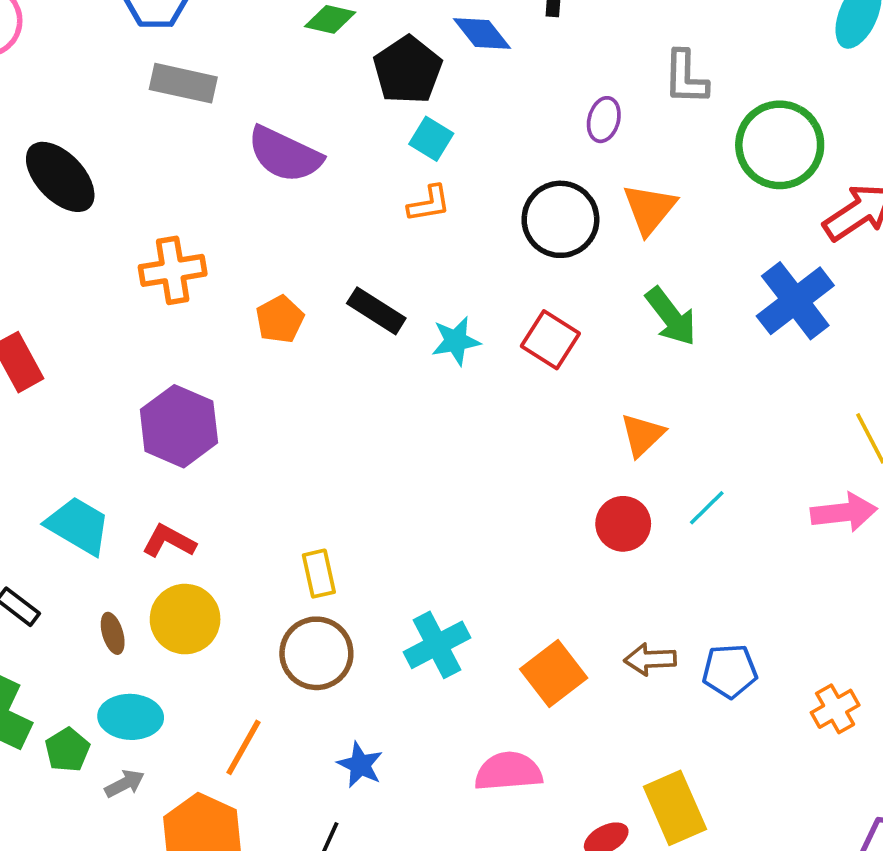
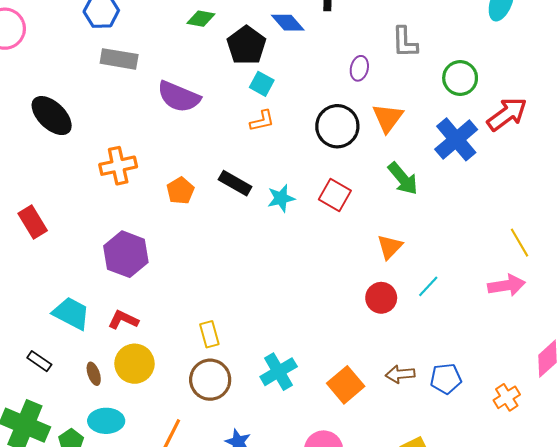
green circle: (780, 145) -> (460, 78), size x0.7
blue cross: (795, 301) -> (456, 139), moved

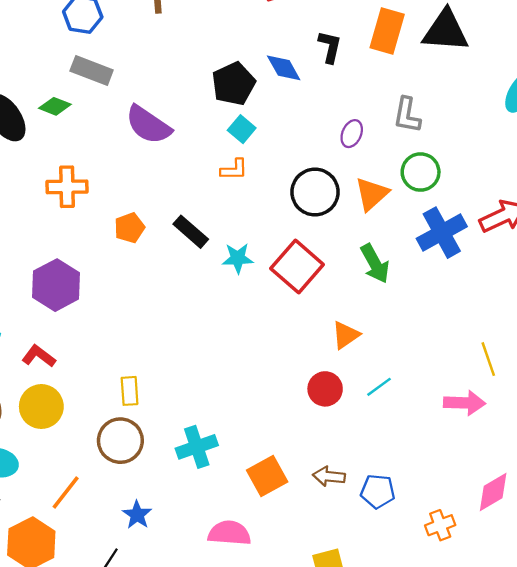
green diamond: (201, 19) -> (55, 106), moved
green circle: (460, 78) -> (421, 172), moved
red square: (335, 195) -> (297, 267), size x1.4

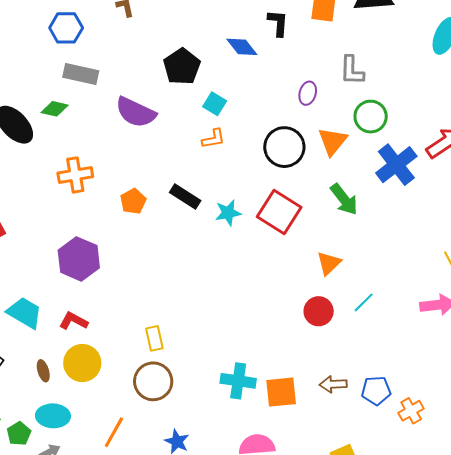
black pentagon: (233, 84) -> (182, 67), moved
cyan cross: (197, 447) -> (238, 381), moved, turned 36
orange square: (267, 476) -> (281, 392), turned 32
orange cross: (440, 525) -> (411, 411), moved

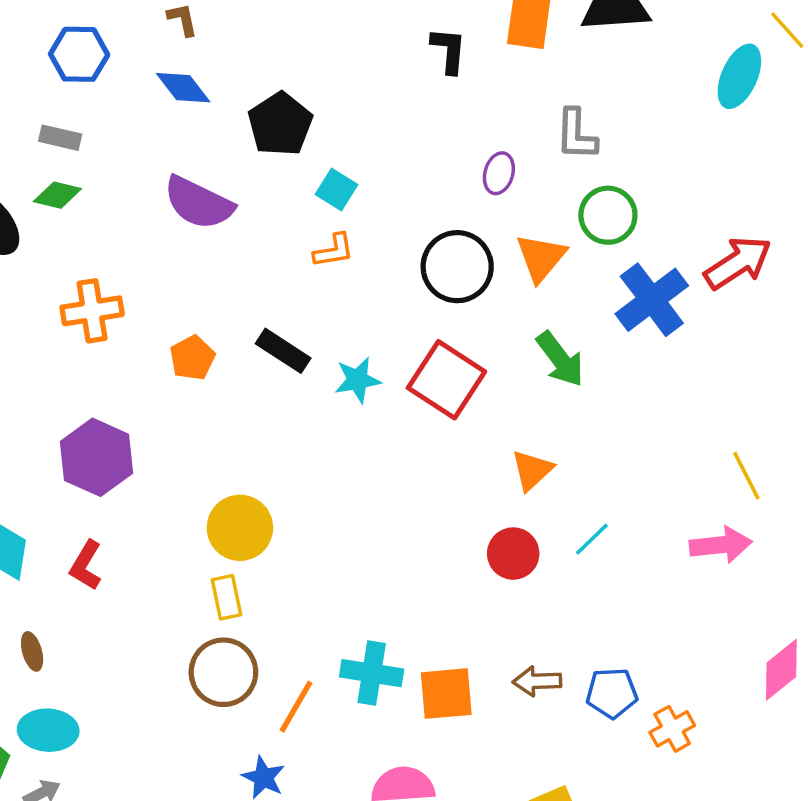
blue diamond: (242, 47) -> (183, 88), moved
gray rectangle: (81, 74) -> (60, 138), moved, size x0.7
red L-shape: (73, 321) -> (86, 565), turned -88
yellow circle: (82, 363) -> (240, 528), moved
orange line: (114, 432) -> (296, 707), moved

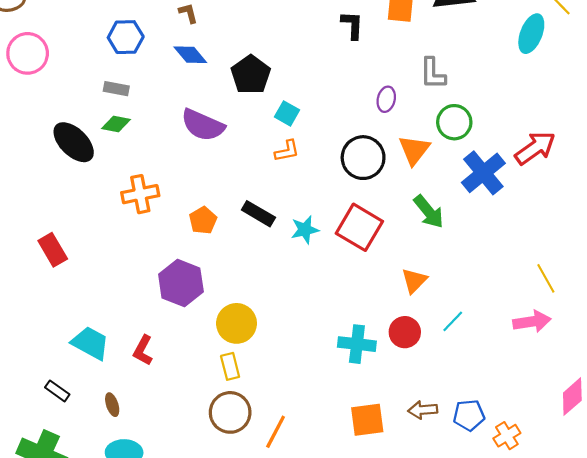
purple hexagon: (96, 457) -> (181, 283), moved
cyan cross: (372, 673) -> (357, 344), moved

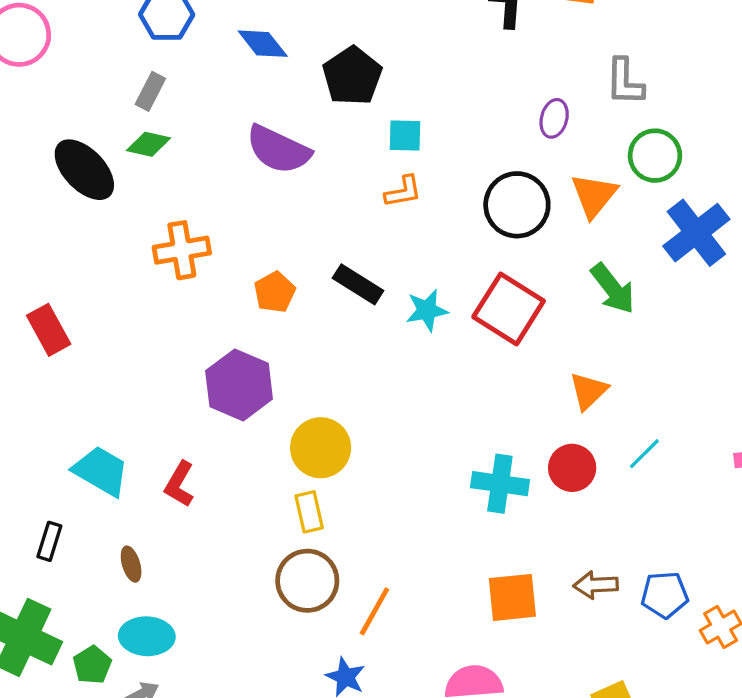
gray rectangle: (116, 89) -> (150, 91), turned -75
cyan square: (287, 113) -> (405, 136), turned -30
black rectangle: (57, 391) -> (49, 541), turned 70

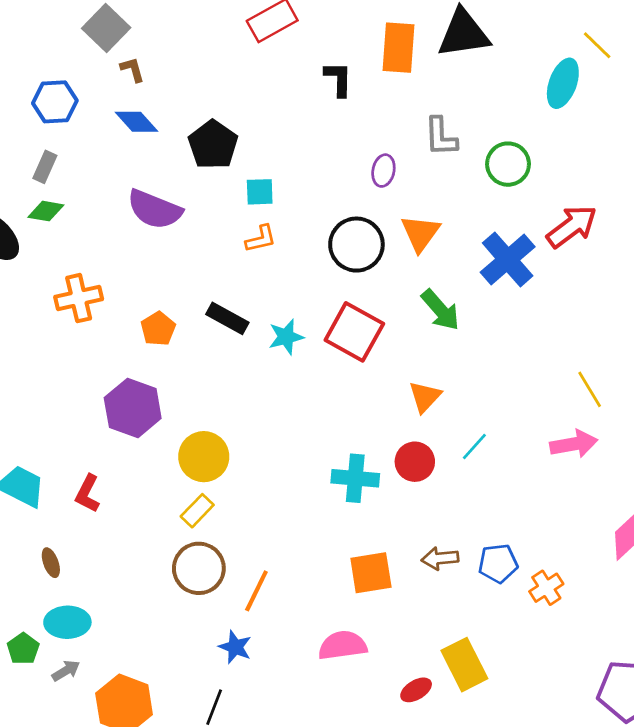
green circle: (655, 156) -> (508, 164), moved
yellow rectangle: (309, 512) -> (197, 511), turned 60

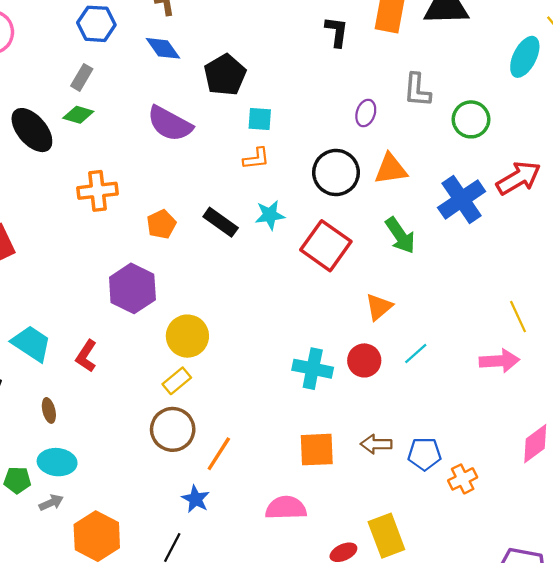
orange triangle: (420, 233) -> (391, 169), turned 39
cyan star: (286, 337) -> (270, 215), moved
green pentagon: (23, 649) -> (17, 480), turned 30

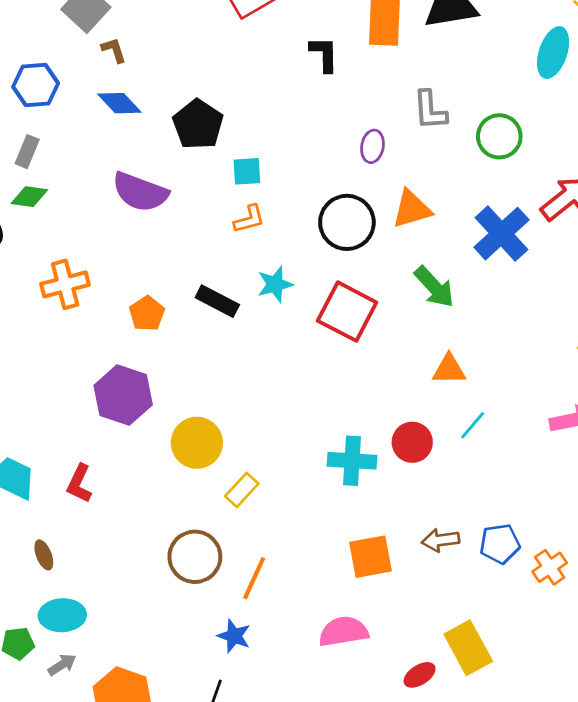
orange triangle: (379, 307) -> (449, 369), moved, turned 48
yellow rectangle: (177, 381) -> (242, 490), moved

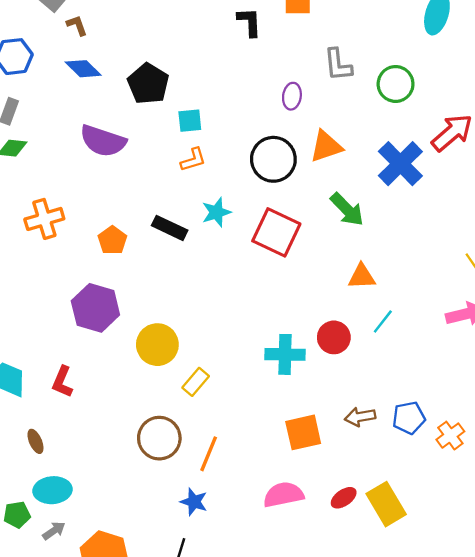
red ellipse: (420, 675) -> (344, 498), moved

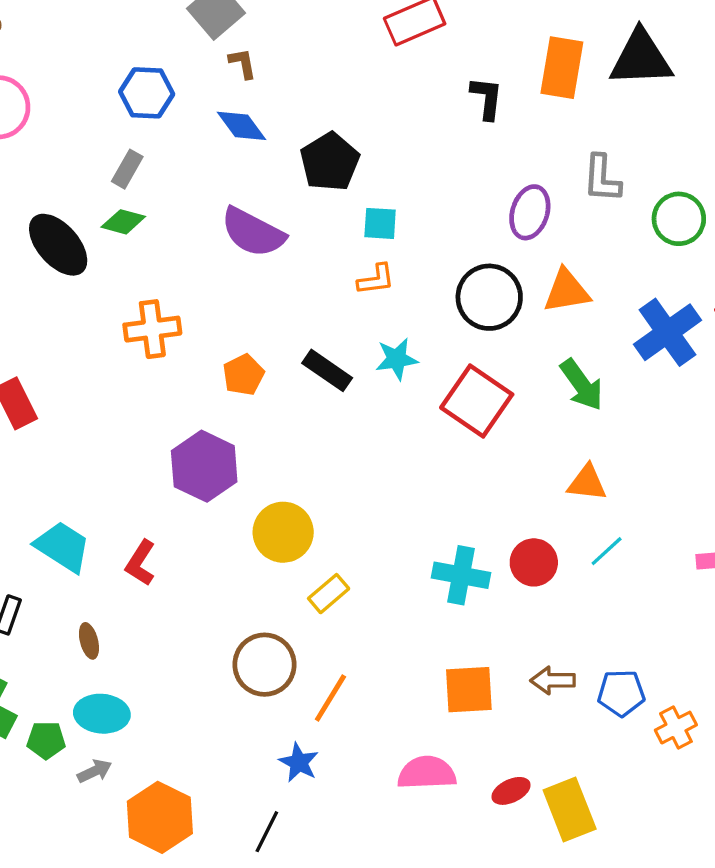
purple ellipse: (292, 96) -> (530, 212), size x1.4

